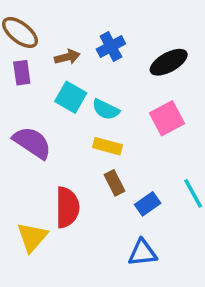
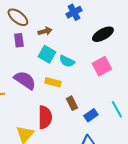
blue cross: (111, 46) -> (74, 12), moved
yellow rectangle: (107, 146) -> (53, 82), moved

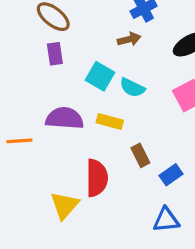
brown arrow: (45, 31) -> (129, 39), moved
purple semicircle: (25, 80) -> (65, 118), turned -30

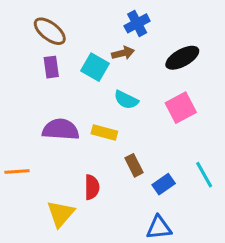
cyan square: (100, 76) -> (95, 67), moved
orange line: (19, 141) -> (17, 172), moved
red semicircle: (97, 178) -> (92, 187), size x0.7

